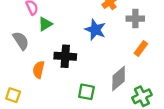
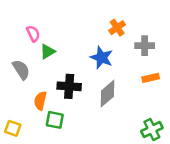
orange rectangle: (141, 49) -> (151, 78), turned 40
gray diamond: (119, 78) -> (107, 94), moved
green square: (86, 92) -> (55, 120), moved

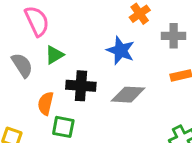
pink semicircle: (33, 34) -> (37, 21), size x1.5
green triangle: (48, 52) -> (54, 55), moved
gray diamond: (107, 94) -> (128, 95), turned 44

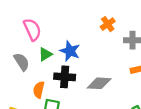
blue star: (121, 50) -> (70, 51), moved

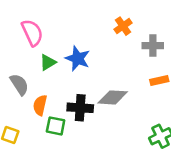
gray semicircle: (22, 62) -> (19, 84), moved
black cross: (65, 77) -> (80, 108), moved

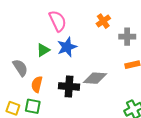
pink semicircle: (32, 33) -> (58, 21), moved
blue star: (78, 59) -> (67, 47), turned 30
green square: (56, 126) -> (33, 106), moved

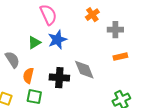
gray diamond: (95, 78) -> (84, 70), turned 65
green square: (33, 106) -> (34, 97), moved

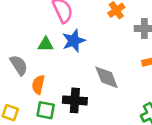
green triangle: (34, 43) -> (46, 44), turned 32
black cross: (59, 78) -> (75, 100), moved

